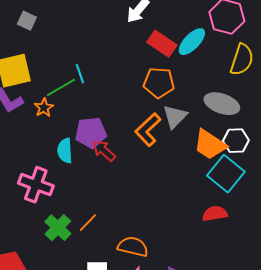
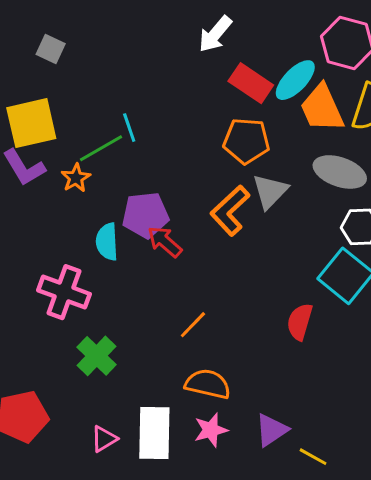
orange trapezoid: (210, 145) -> (322, 108), moved, turned 33
red semicircle: (215, 214) -> (300, 322), moved, turned -65
orange line: (88, 223) -> (193, 325), moved

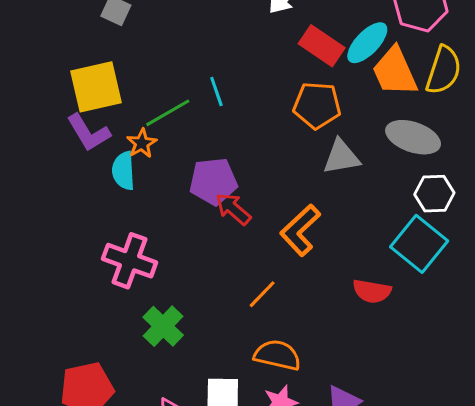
cyan line: (129, 128) -> (216, 91), moved
gray triangle: (270, 191) -> (341, 157), turned 36
orange L-shape: (230, 211) -> (300, 230), moved
cyan semicircle: (107, 242) -> (123, 171), moved
red semicircle: (300, 322) -> (372, 291), turned -96

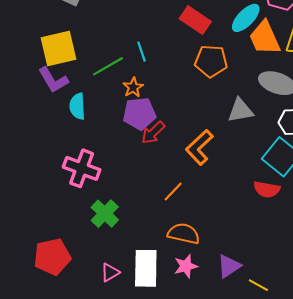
red rectangle: (322, 46) -> (195, 20), moved
orange star: (142, 143) -> (133, 87), moved
gray triangle: (341, 157) -> (240, 110), moved
red arrow: (233, 209) -> (153, 133), turned -85
red semicircle: (372, 291) -> (267, 189), moved

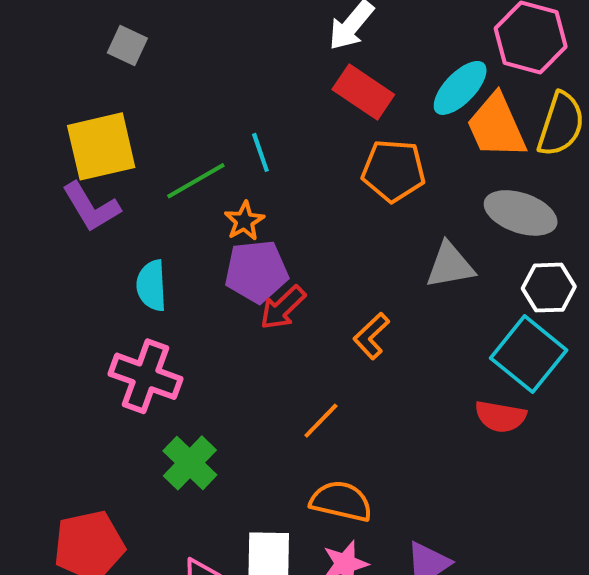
cyan semicircle: (77, 106) -> (152, 286), moved
orange L-shape: (199, 147) -> (371, 336), size x0.7

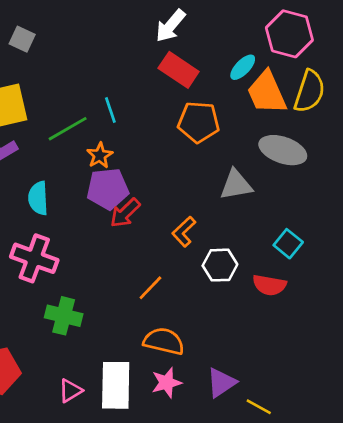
cyan ellipse: (460, 88) -> (243, 67), size x0.7
white hexagon: (549, 288) -> (220, 265), moved
cyan square: (529, 354) -> (288, 244), size x0.6
green cross: (190, 463) -> (64, 316), turned -30

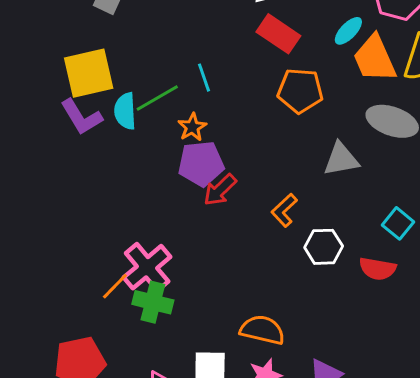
cyan semicircle: (38, 198) -> (125, 111), moved
pink cross: (34, 258) -> (147, 267), moved, turned 30
orange line: (150, 288) -> (115, 286), moved

